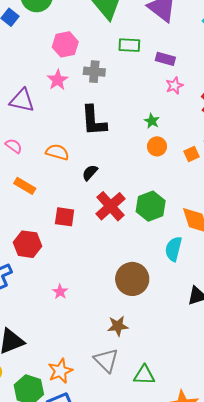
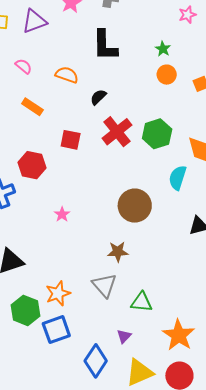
purple triangle: (22, 100) -> (34, 21), turned -36

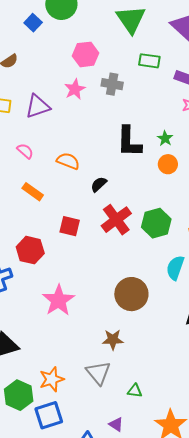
black L-shape: (105, 45) -> (129, 142), moved
pink star: (62, 214) -> (58, 300), size x2.0
green triangle: (142, 302) -> (135, 391), size x0.7
purple triangle: (124, 336) -> (116, 424), turned -42

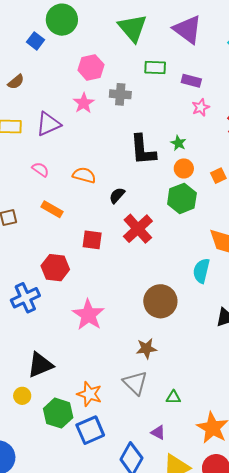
green hexagon: (156, 223) -> (182, 198), moved
orange star: (52, 379) -> (89, 394), turned -30

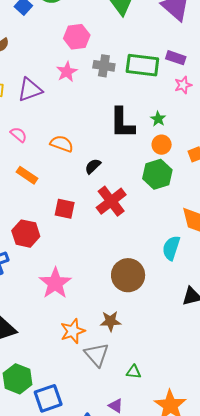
green rectangle: (155, 67) -> (142, 65), moved, size x1.5
orange star: (89, 394) -> (73, 331), moved, turned 30

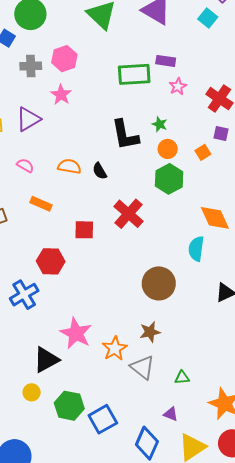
gray cross: (104, 66) -> (31, 66), moved
black semicircle: (93, 166) -> (100, 171), moved, turned -66
pink star: (55, 283) -> (76, 333), moved

